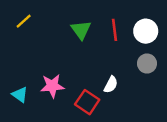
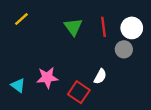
gray circle: (147, 63) -> (124, 49), moved

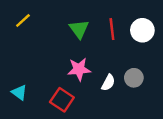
gray circle: (124, 49) -> (134, 78), moved
pink star: (47, 78) -> (79, 69), moved
red square: (79, 92) -> (62, 100), moved

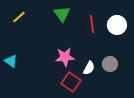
green triangle: (79, 29) -> (62, 14), moved
cyan triangle: (19, 92) -> (11, 61), moved
red square: (62, 100) -> (71, 82), moved

